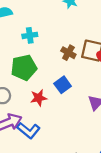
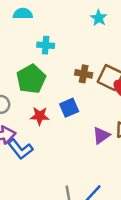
brown cross: (68, 53) -> (84, 74), turned -32
green pentagon: (24, 68) -> (31, 79), turned -30

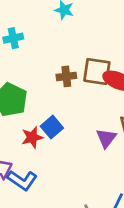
cyan cross: (46, 45) -> (13, 38), moved
blue square: (69, 108) -> (52, 127), moved

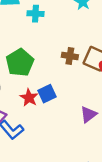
red star: (32, 137) -> (29, 98), turned 30

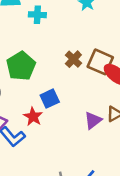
brown cross: (70, 56) -> (73, 59), turned 35
red star: (29, 98) -> (33, 117), moved

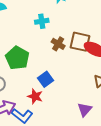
cyan cross: (37, 15) -> (42, 21), moved
purple triangle: (93, 120) -> (85, 110), moved

